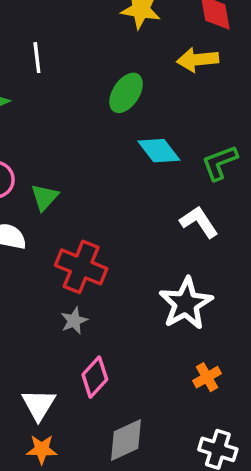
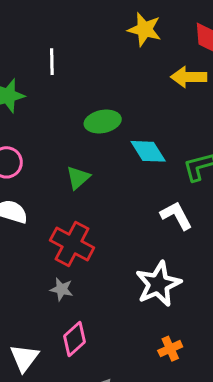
green ellipse: (126, 93) -> (103, 121), moved, turned 40
green triangle: (45, 197) -> (78, 178), moved
gray star: (74, 321) -> (62, 289), turned 30

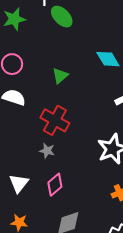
green ellipse: (103, 121) -> (62, 17), moved, turned 55
white triangle: (24, 358) -> (19, 183), moved

